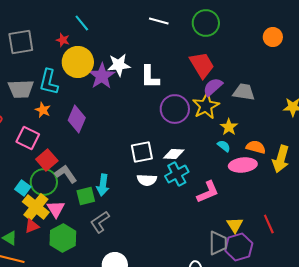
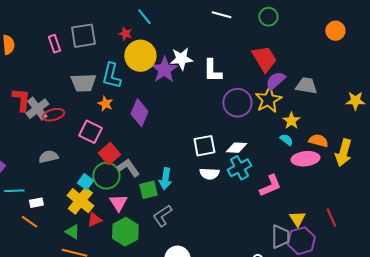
green circle: (206, 23) -> (268, 17), size x0.7
yellow cross: (36, 207) -> (80, 201), moved

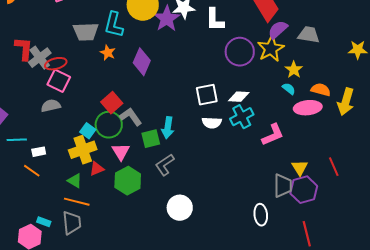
pink square: (90, 132) -> (59, 81), moved
yellow cross: (80, 201) -> (83, 150), turned 32

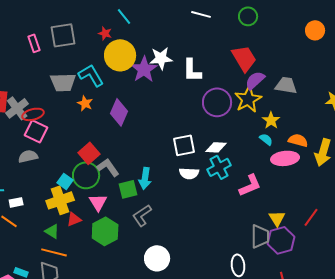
cyan L-shape: (114, 25) -> (91, 75), turned 136
red line: (334, 167) -> (311, 217), turned 60

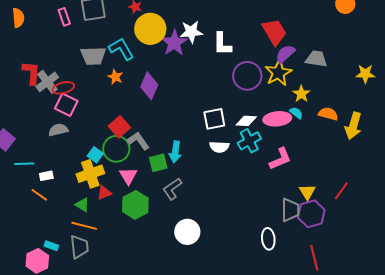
pink ellipse: (285, 158) -> (277, 119), moved

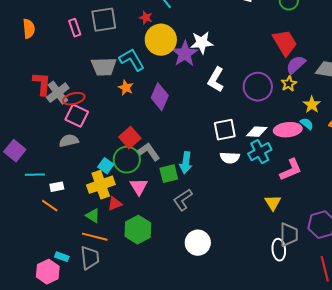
white L-shape: (222, 44) -> (216, 80), moved, turned 30
yellow star: (278, 73) -> (289, 84), size x0.6
yellow triangle: (307, 192) -> (273, 203), moved
green hexagon: (135, 205) -> (138, 230), moved
gray trapezoid: (290, 210) -> (289, 235), moved

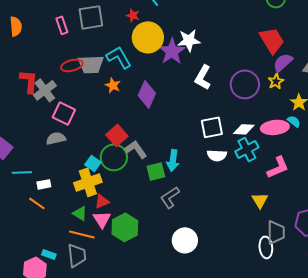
red ellipse: (74, 99) -> (72, 65), moved
pink triangle: (139, 187) -> (102, 219), moved

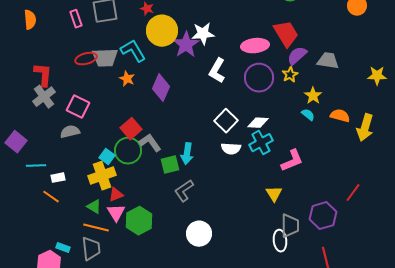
gray cross: (45, 90) -> (44, 97), moved
white square: (212, 127) -> (226, 121), turned -35
pink ellipse: (275, 127) -> (255, 46), moved

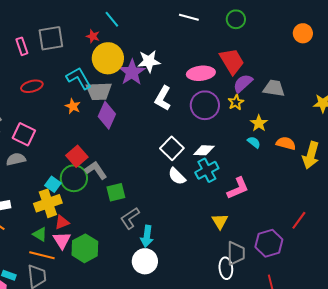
gray trapezoid: (105, 58) -> (99, 91), moved
white semicircle: (231, 149) -> (177, 176), turned 42
cyan arrow: (187, 154) -> (147, 236), moved

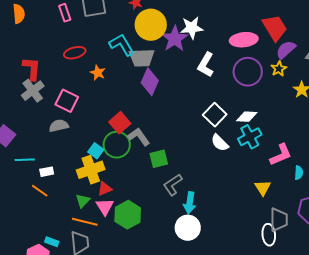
orange star: (73, 106) -> (98, 73), moved
cyan semicircle: (254, 142) -> (299, 173), moved, turned 56
green triangle: (40, 234) -> (83, 201), turned 42

